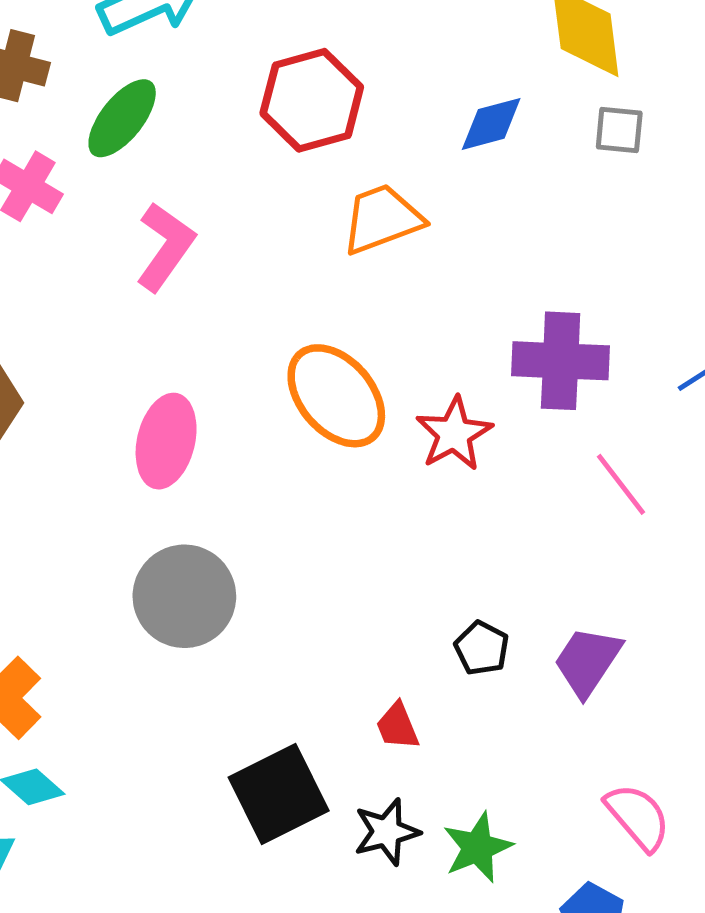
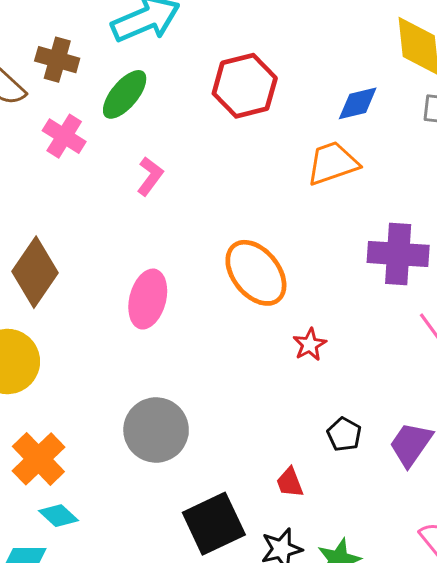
orange trapezoid: (382, 219) -> (333, 163), moved
pink L-shape: (165, 247) -> (150, 176), size x0.7
red star: (454, 434) -> (310, 345), moved, size x0.7
gray circle: (184, 596) -> (156, 430), moved

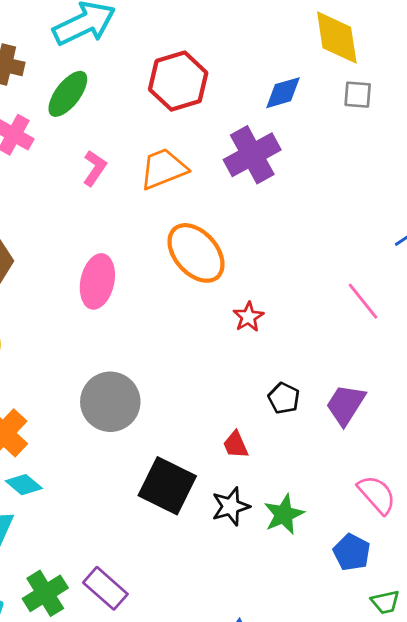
orange trapezoid: (333, 163) -> (163, 169), moved
purple cross: (398, 254) -> (252, 155), moved, turned -30
black square: (214, 524) -> (167, 486), turned -36

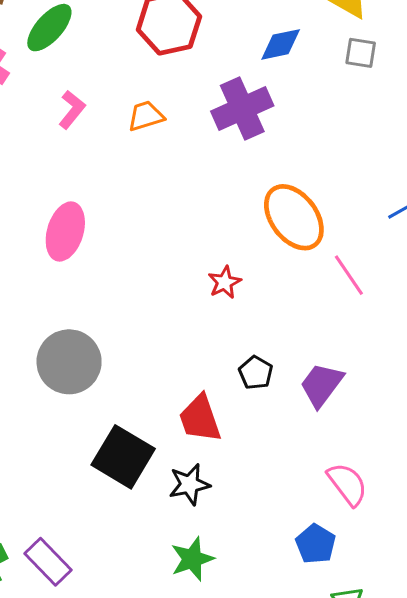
orange trapezoid: (163, 169) -> (146, 116), size x0.7
orange ellipse: (196, 253) -> (294, 217), moved
red trapezoid: (236, 445) -> (200, 419), size x1.6
green star: (284, 514) -> (192, 559), moved

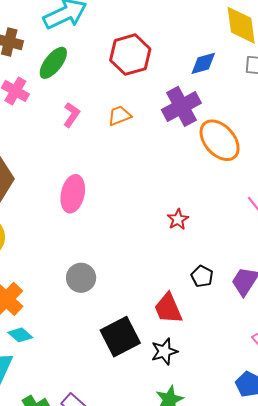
orange ellipse: (294, 217) -> (220, 140), moved
gray circle: (69, 362) -> (81, 278), size x0.7
black square: (123, 457) -> (120, 337), turned 36

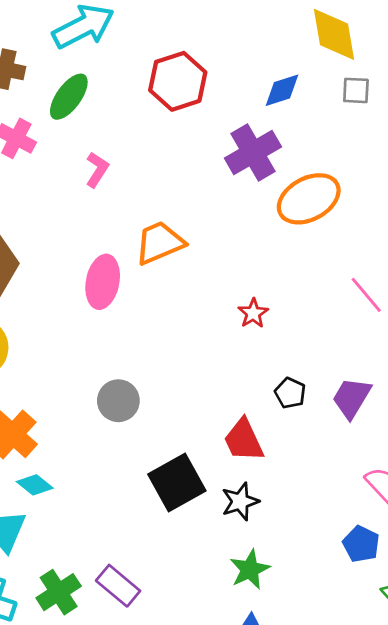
orange trapezoid: (119, 116) -> (160, 243), moved, size x1.5
orange ellipse: (220, 140) -> (309, 199), turned -75

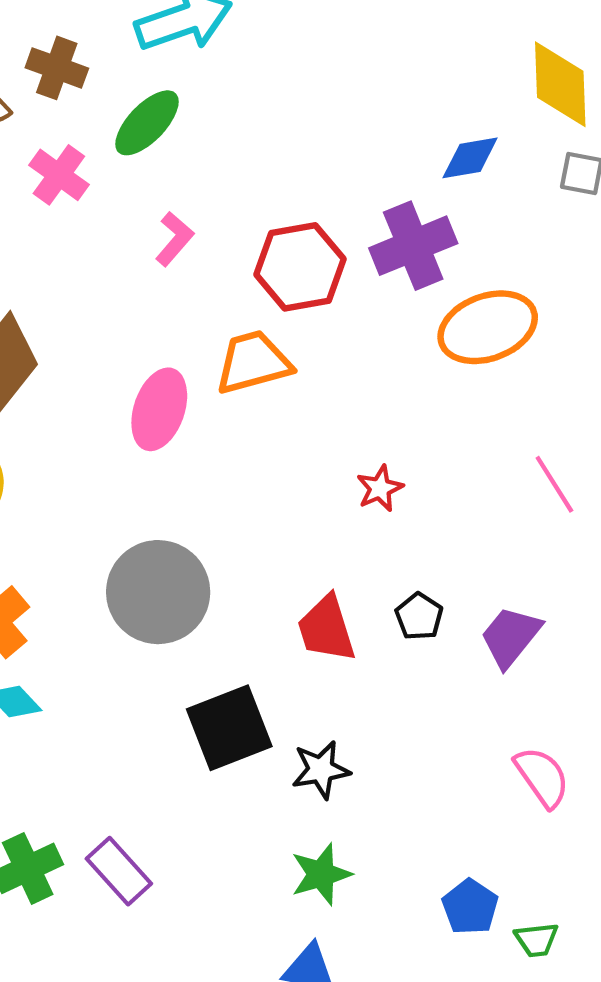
red hexagon: (178, 81) -> (300, 267), moved
gray circle: (118, 401) -> (158, 592), size x1.6
red trapezoid: (244, 440) -> (326, 629), moved
blue pentagon: (361, 544) -> (470, 907), moved

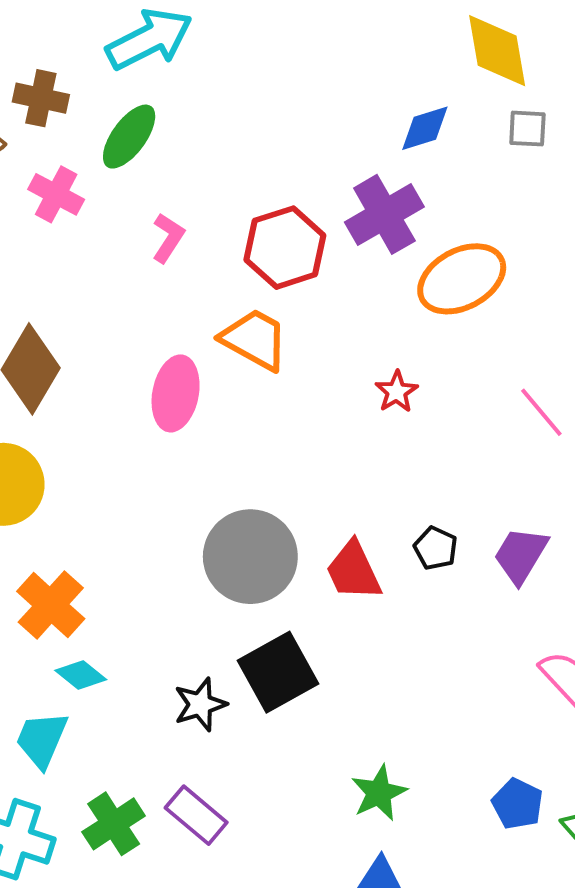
orange trapezoid: (253, 362) -> (255, 339), turned 52
red star: (380, 488) -> (397, 392), moved
gray circle: (158, 592) -> (250, 557), moved
black star: (321, 770) -> (200, 704), moved

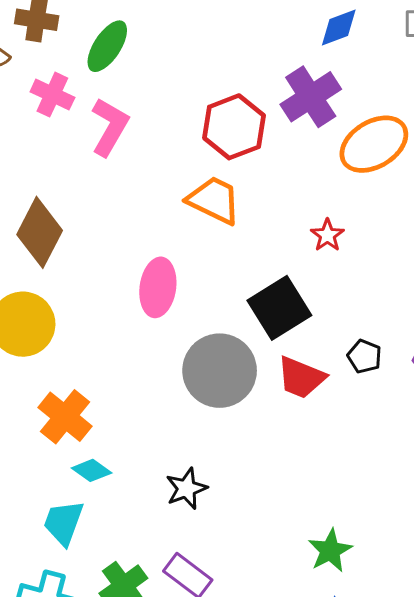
pink L-shape: (168, 238) -> (110, 127), moved, size x1.5
pink ellipse: (176, 393) -> (158, 287), moved
red trapezoid: (353, 571) -> (301, 377), turned -40
black square: (278, 672) -> (279, 308), moved

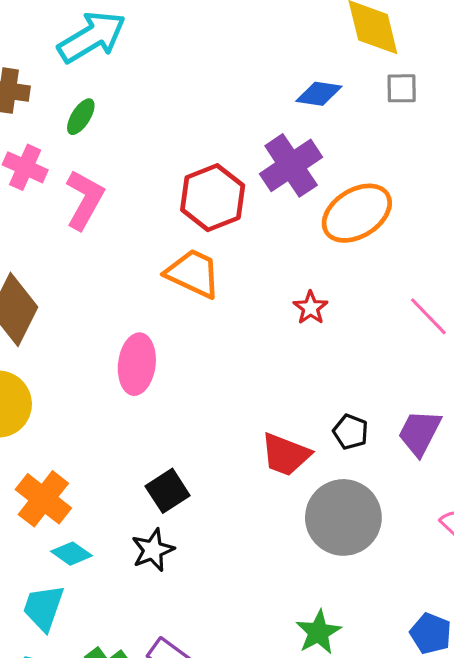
blue diamond: (339, 28) -> (319, 94), turned 30
green ellipse: (107, 46) -> (81, 117), size x0.7
black square: (279, 308) -> (168, 491), moved, size x0.7
gray circle: (220, 371) -> (343, 517), moved
black star: (186, 489) -> (153, 550), moved

